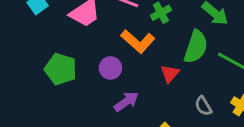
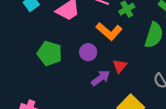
red triangle: (170, 74) -> (120, 66), moved

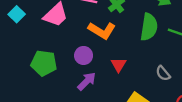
purple arrow: (101, 78) -> (87, 81), moved

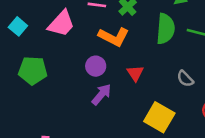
green pentagon: (44, 63) -> (33, 71), moved

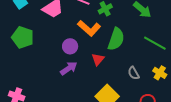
green semicircle: (166, 29) -> (116, 39), moved

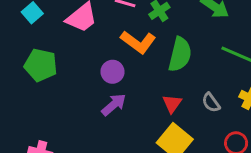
red triangle: (98, 59) -> (172, 104), moved

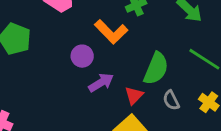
green semicircle: (180, 54) -> (156, 69), moved
purple arrow: (114, 105) -> (101, 83), moved

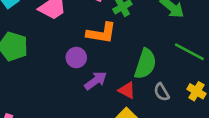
orange L-shape: (111, 32) -> (101, 33), turned -32
red triangle: (134, 95) -> (127, 90), turned -42

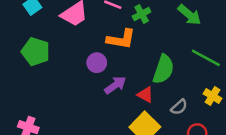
gray semicircle: (162, 92) -> (179, 107), moved, turned -102

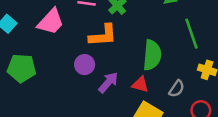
green line: (206, 58) -> (191, 34), turned 56

